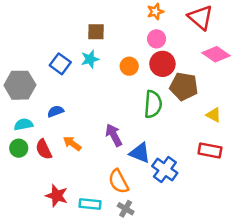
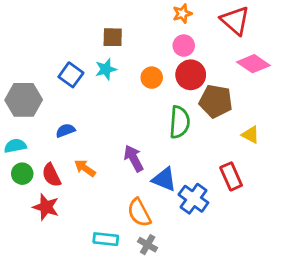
cyan semicircle: (23, 124) -> (15, 146), moved
red rectangle: (210, 151) -> (231, 176), moved, turned 55
red star: (57, 196) -> (46, 207), moved

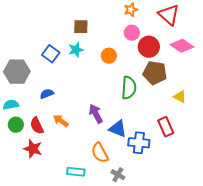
red circle: (191, 75) -> (149, 47), moved
blue cross: (193, 199) -> (139, 143), turned -30
gray cross: (148, 245) -> (118, 175), moved

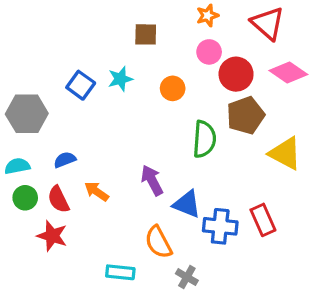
brown square: (81, 27) -> (146, 34), moved
brown pentagon: (155, 73) -> (246, 115), turned -30
blue semicircle: (47, 94) -> (65, 160), moved
yellow triangle: (180, 97) -> (285, 153), size x1.6
red rectangle: (166, 127) -> (263, 220), moved

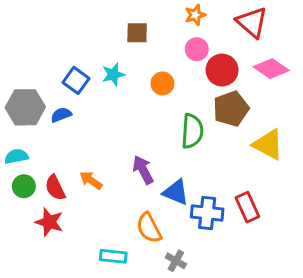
blue semicircle: (65, 160) -> (61, 115), moved

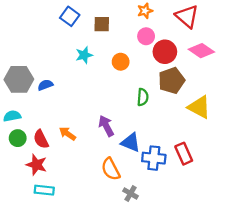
blue square: (76, 80) -> (70, 16), moved
green semicircle: (192, 131) -> (143, 97), size x0.7
cyan rectangle: (113, 256) -> (44, 190), moved

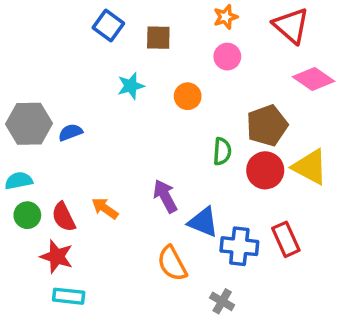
red circle: (165, 52) -> (265, 170), moved
gray cross: (131, 193) -> (222, 301), moved

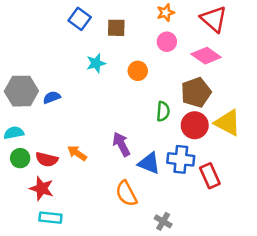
pink diamond: (313, 79) -> (206, 56), moved
red semicircle: (64, 217) -> (47, 159), turned -50
blue cross: (239, 246) -> (181, 159), moved

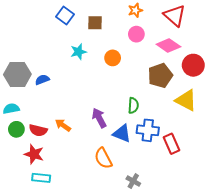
green semicircle: (163, 111) -> (133, 106), moved
red circle: (195, 125) -> (193, 65), moved

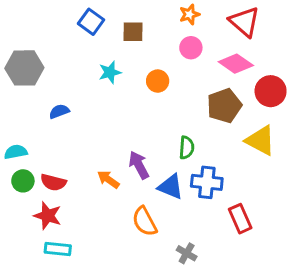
gray hexagon: (17, 74) -> (24, 68), moved
orange arrow: (63, 125) -> (108, 179), moved
red rectangle: (172, 144) -> (240, 219), moved

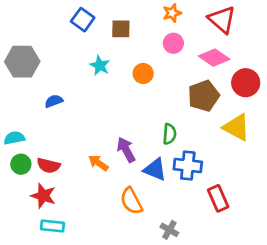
cyan star: (110, 72) -> (100, 66), turned -30

